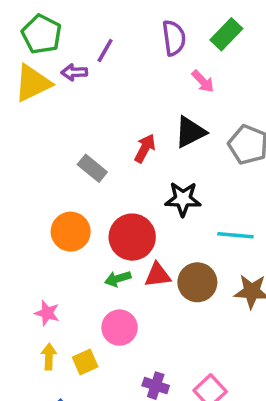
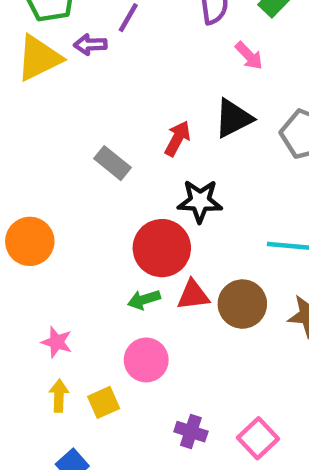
black star: (183, 199) -> (200, 201), moved
orange circle: (71, 232) -> (30, 241), moved

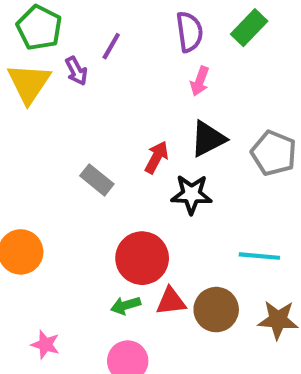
purple arrow: (90, 45) -> (76, 71), turned -116
pink arrow: (249, 56) -> (200, 81), moved, turned 64
yellow triangle: (39, 58) -> (29, 83), turned -30
black star: (200, 201) -> (191, 194), moved

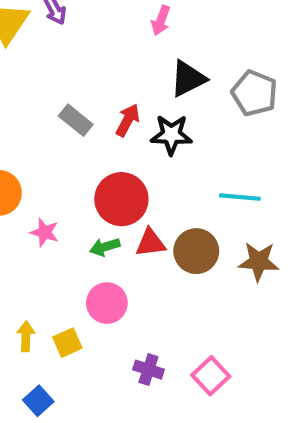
pink arrow: (200, 81) -> (161, 20), moved
red arrow: (156, 157) -> (128, 120), moved
pink star: (45, 345) -> (45, 232), moved

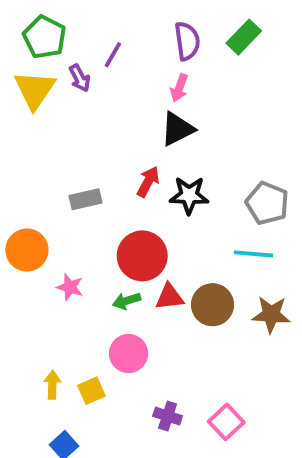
black triangle: (188, 79) -> (177, 129), moved
gray pentagon: (254, 93) -> (267, 203), moved
gray rectangle: (76, 120) -> (86, 199), moved, turned -52

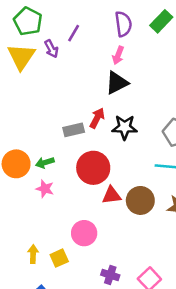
gray rectangle: (86, 199) -> (74, 130), moved
green arrow: (127, 301) -> (45, 163), moved

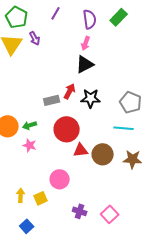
purple line: (74, 33) -> (56, 13), moved

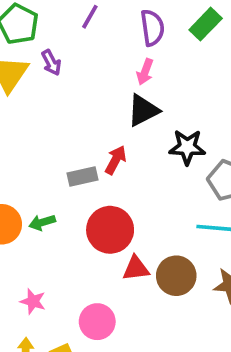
black star: (91, 98) -> (187, 147), moved
pink star: (30, 145) -> (33, 301), moved

